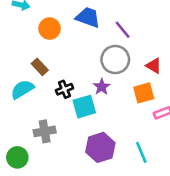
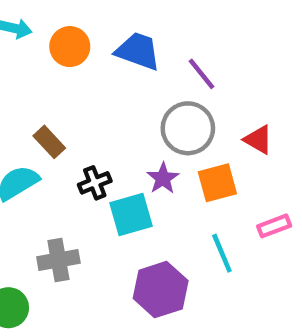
orange circle: (50, 29) -> (70, 47), moved
orange square: (144, 93) -> (217, 183), moved
cyan line: (141, 152) -> (222, 253), moved

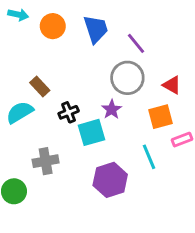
blue trapezoid: (138, 51) -> (96, 29), turned 52
orange square: (217, 183) -> (160, 117), moved

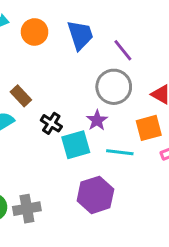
black cross: (69, 112) -> (51, 123), turned -36
cyan line: (149, 157) -> (120, 152), moved, turned -60
gray cross: (46, 161) -> (27, 209), moved

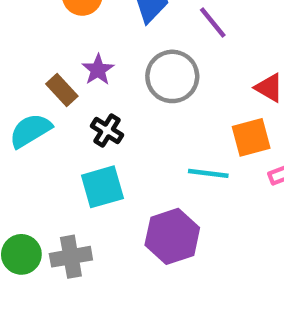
gray circle: (114, 87) -> (172, 76), moved
purple star: (97, 120) -> (98, 70), moved
cyan square: (76, 145) -> (102, 187), moved

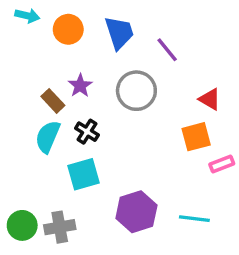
cyan semicircle: (30, 131) -> (48, 137), moved, turned -36
cyan line: (208, 173) -> (194, 219), moved

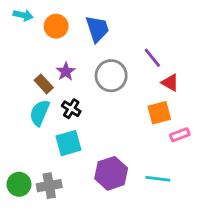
purple line: (167, 50) -> (152, 58), moved

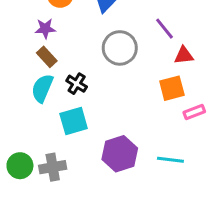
purple star: (66, 72) -> (45, 29), moved, turned 30
red triangle: (170, 83) -> (184, 55), turned -36

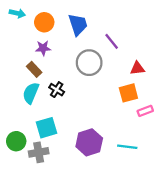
purple star: (45, 29) -> (43, 48), moved
purple line: (164, 29) -> (112, 41), moved
cyan square: (74, 121) -> (46, 128), moved
green circle: (20, 166) -> (16, 141), moved

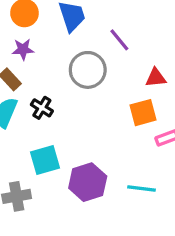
cyan square: (46, 128) -> (45, 160), moved

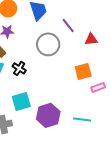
red triangle: (156, 78) -> (91, 39), moved

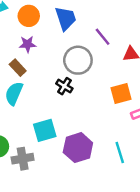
black cross: (19, 68) -> (64, 86), moved
cyan line: (82, 119) -> (120, 153), turned 66

